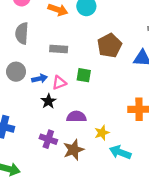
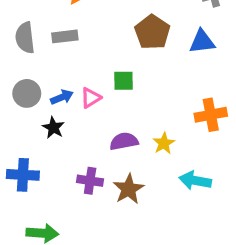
gray rectangle: (59, 49) -> (65, 36), moved
black star: (48, 101) -> (53, 128), moved
yellow star: (102, 133) -> (164, 143), moved

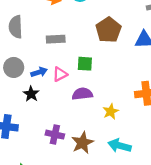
gray rectangle: (65, 36) -> (56, 39), moved
purple semicircle: (124, 141) -> (82, 94), moved
cyan arrow: (195, 181) -> (120, 146), moved

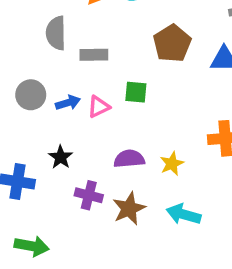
gray semicircle: (16, 27) -> (56, 33), moved
black star: (31, 94) -> (61, 157), moved
purple semicircle: (82, 94) -> (129, 159), moved

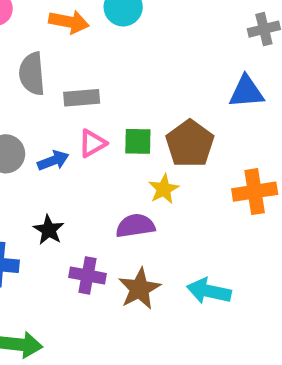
brown pentagon: (172, 43) -> (190, 144), moved
pink triangle: (99, 107) -> (92, 143), moved
yellow star: (172, 164) -> (164, 189), moved

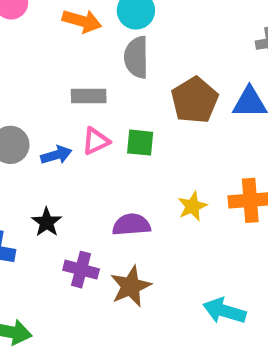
gray semicircle: (32, 74) -> (136, 57), moved
brown pentagon: (190, 144) -> (195, 100), moved
yellow star: (164, 189) -> (192, 206), moved
cyan arrow: (209, 291) -> (224, 311), moved

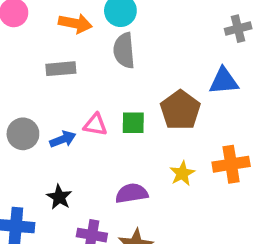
gray rectangle: (89, 96) -> (61, 69), moved
brown pentagon: (195, 100) -> (180, 110), moved
pink triangle: (96, 141) -> (95, 125), turned 40

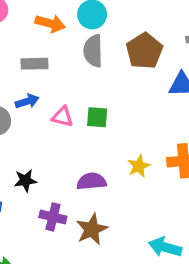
brown pentagon: (180, 110) -> (144, 51), moved
blue arrow: (63, 139) -> (27, 101), moved
black star: (59, 197) -> (25, 181), turned 30

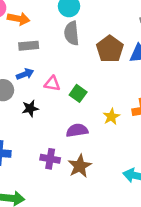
orange arrow: (50, 23) -> (19, 19), moved
brown pentagon: (144, 51) -> (110, 49), moved
green square: (97, 117) -> (78, 93), moved, turned 35
black star: (25, 181) -> (30, 108), moved

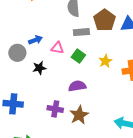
gray rectangle: (29, 46) -> (81, 32), moved
yellow star: (111, 117) -> (105, 61), moved

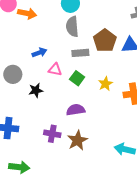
blue arrow: (35, 40) -> (39, 53), moved

